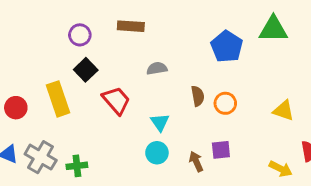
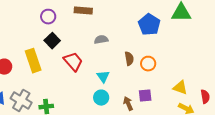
yellow triangle: (283, 111) -> (180, 88), moved

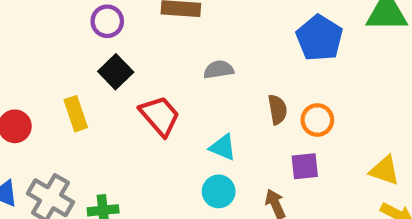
yellow rectangle: (33, 61) -> (76, 114), size x0.7
cyan triangle: (103, 77) -> (223, 147), turned -32
purple square: (145, 96) -> (305, 166), moved

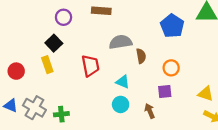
gray semicircle: (219, 70) -> (121, 42), size x1.5
black square: (116, 72) -> (54, 43), moved
brown semicircle: (277, 110) -> (141, 56), moved
red trapezoid: (160, 116) -> (90, 66), turned 30

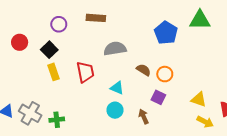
brown semicircle: (141, 56) -> (144, 70), moved, turned -48
yellow rectangle: (47, 65) -> (53, 72), moved
red circle: (16, 71) -> (20, 42), moved
purple square: (165, 92) -> (158, 97), turned 32

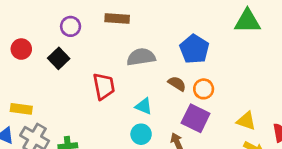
blue pentagon: (166, 33) -> (194, 49), moved
yellow rectangle: (53, 72) -> (21, 109), moved, turned -63
purple square: (158, 97) -> (196, 118), size x1.5

